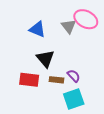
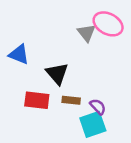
blue triangle: (37, 29) -> (19, 54), moved
purple semicircle: (74, 76) -> (98, 107), moved

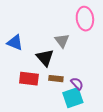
pink ellipse: (108, 24) -> (85, 19), turned 55
gray triangle: (86, 33) -> (62, 41), moved

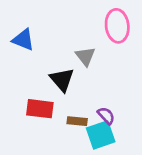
blue triangle: (15, 43) -> (23, 40), moved
brown rectangle: (56, 79) -> (77, 121), moved

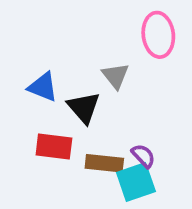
blue triangle: (23, 40) -> (43, 87), moved
brown rectangle: (77, 121) -> (104, 163), size x1.4

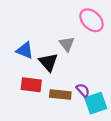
pink ellipse: (158, 35) -> (91, 20), turned -40
cyan square: (136, 182) -> (96, 103), moved

